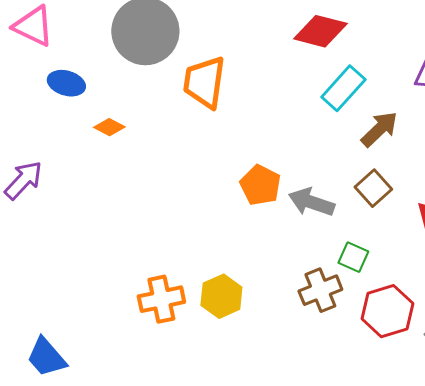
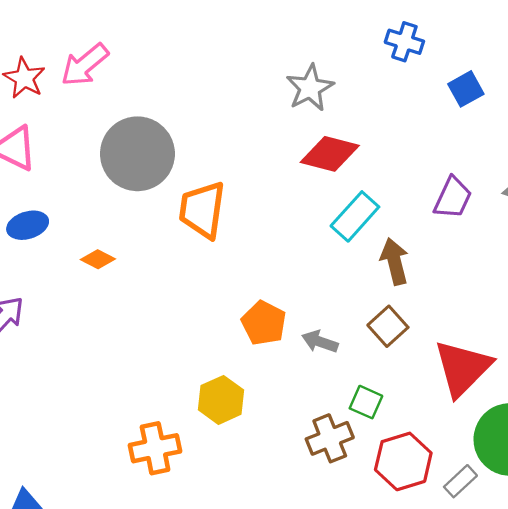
blue ellipse: (66, 83) -> (28, 225), moved, turned -33
brown arrow: (379, 129) -> (395, 261), turned -60
gray arrow: (311, 202) -> (320, 342), size x0.7
yellow hexagon: (221, 296) -> (221, 400), moved

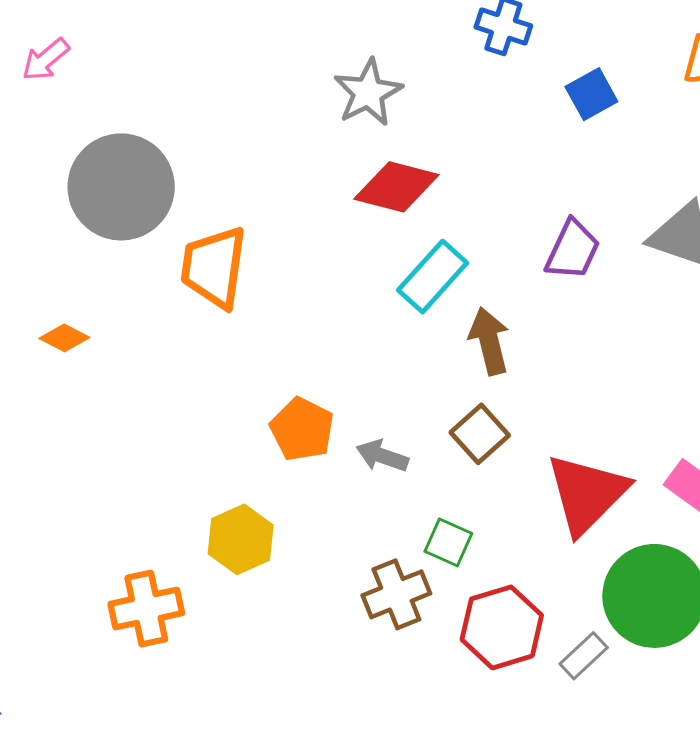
pink arrow: (85, 65) -> (46, 60), size x0.7

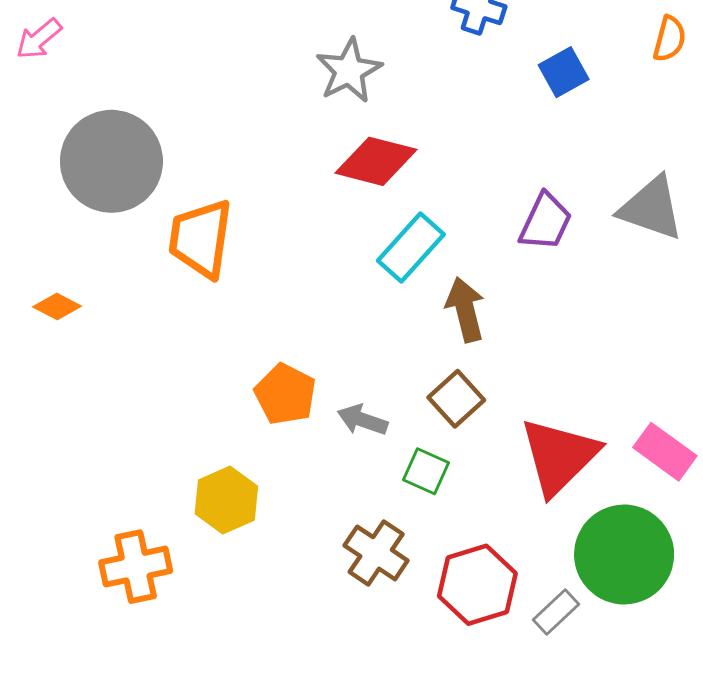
green square: (448, 542) -> (426, 471), moved
brown cross: (396, 594) -> (376, 553), turned -34

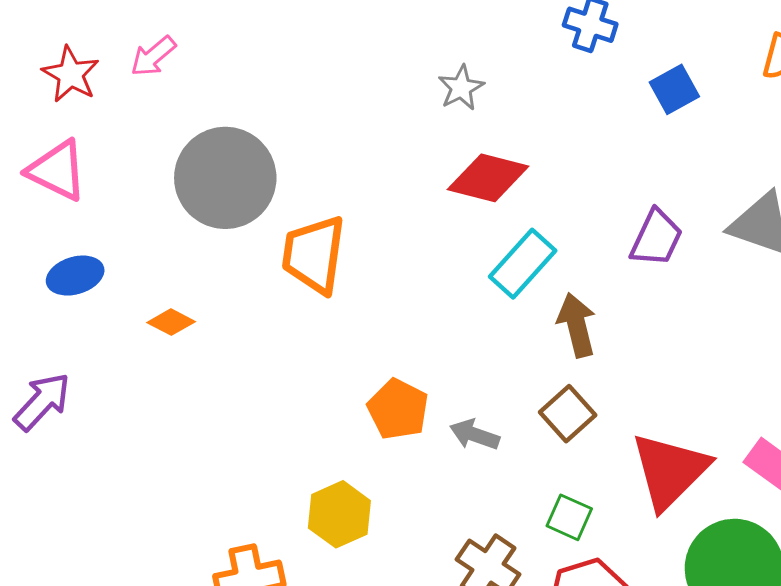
gray star: (349, 71) -> (461, 88), size x0.7
green square: (426, 471) -> (569, 517), moved

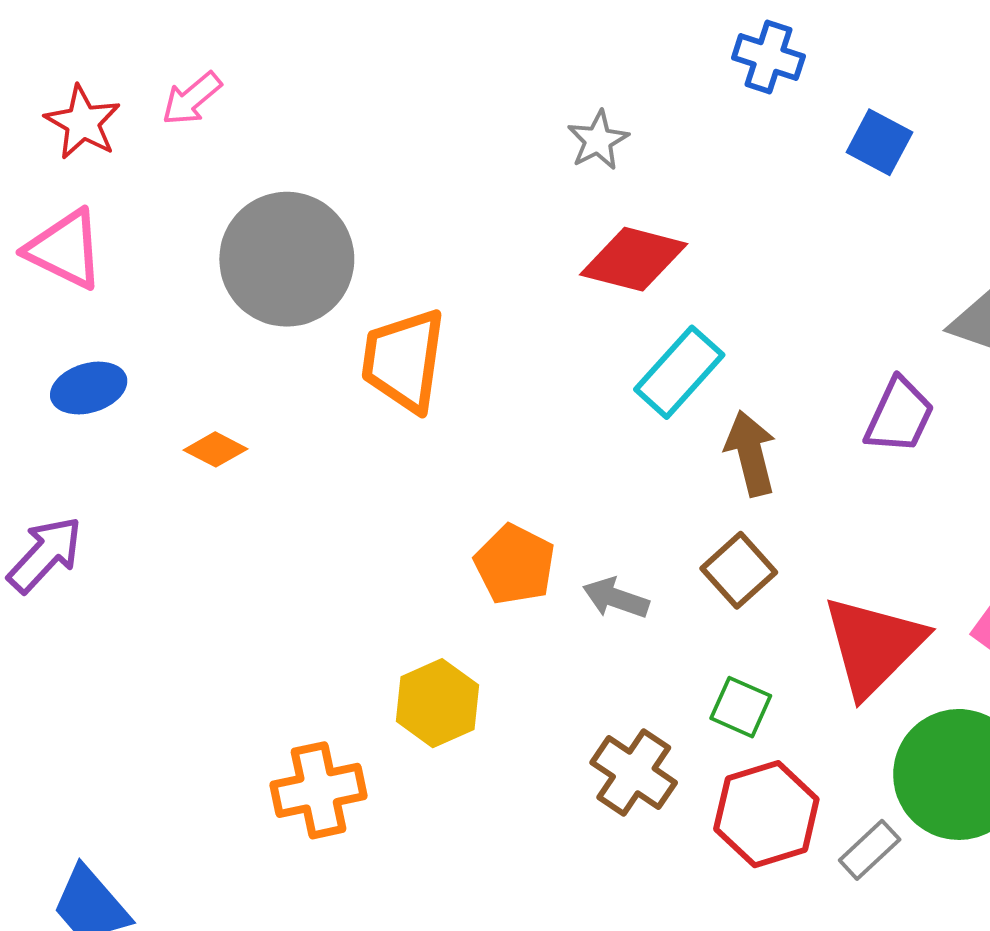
blue square: (674, 89) -> (879, 142), turned -33
purple trapezoid: (656, 238) -> (899, 416), moved

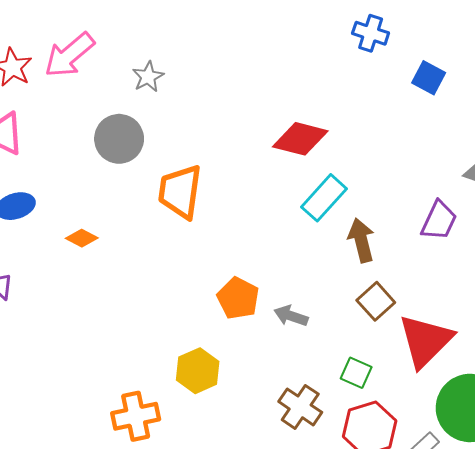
pink arrow: (192, 99) -> (69, 55), size x1.6
gray star: (598, 140) -> (148, 77), moved
gray circle: (287, 259) -> (119, 139), size x0.7
brown square: (739, 570) -> (376, 301), moved

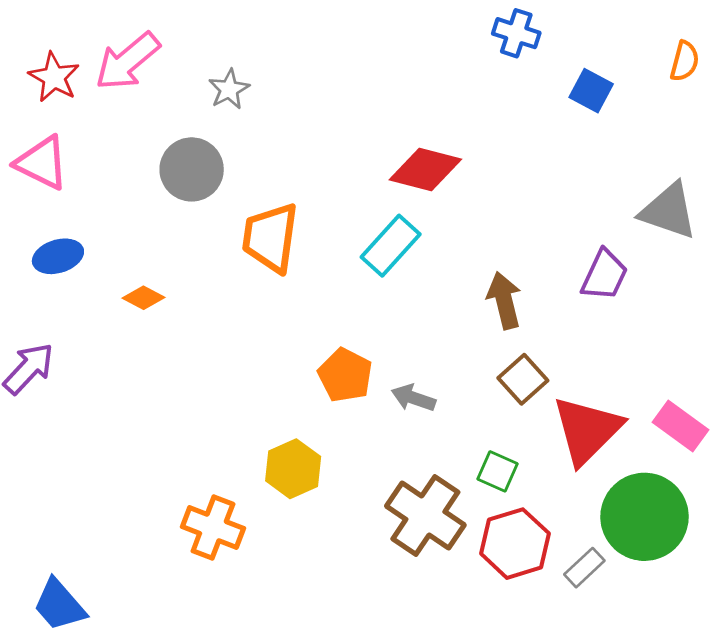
cyan rectangle: (324, 198) -> (391, 246), moved
brown cross: (300, 407) -> (425, 515), size x1.4
orange cross: (136, 416) -> (213, 528), turned 33

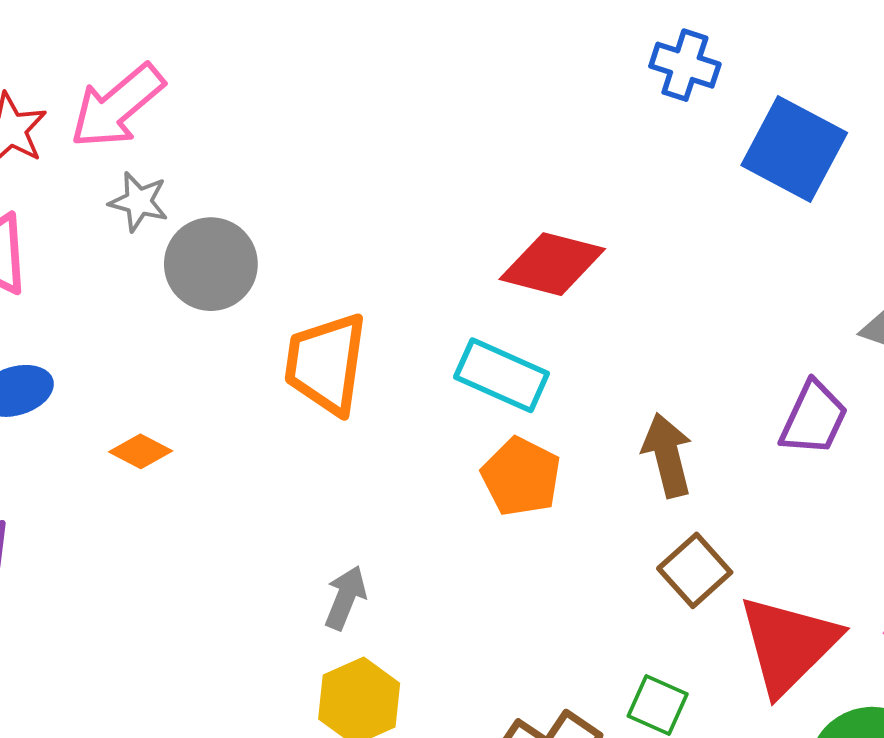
gray star: (229, 89) -> (139, 202), moved, turned -30
blue square: (591, 91) -> (794, 149), size x1.6
cyan rectangle: (391, 246) -> (502, 375), turned 72
orange pentagon: (345, 375) -> (521, 477), moved
gray arrow: (413, 398) -> (345, 598), moved, turned 93

